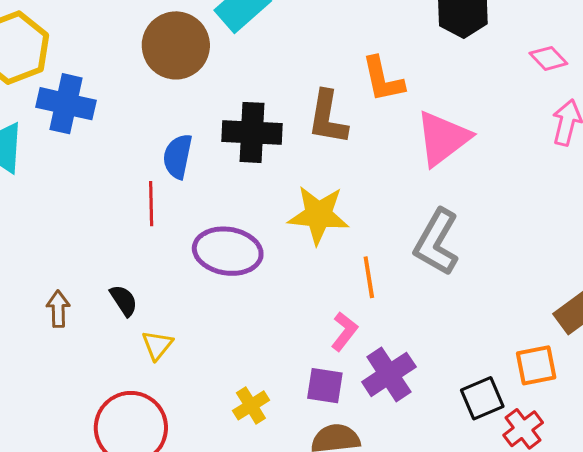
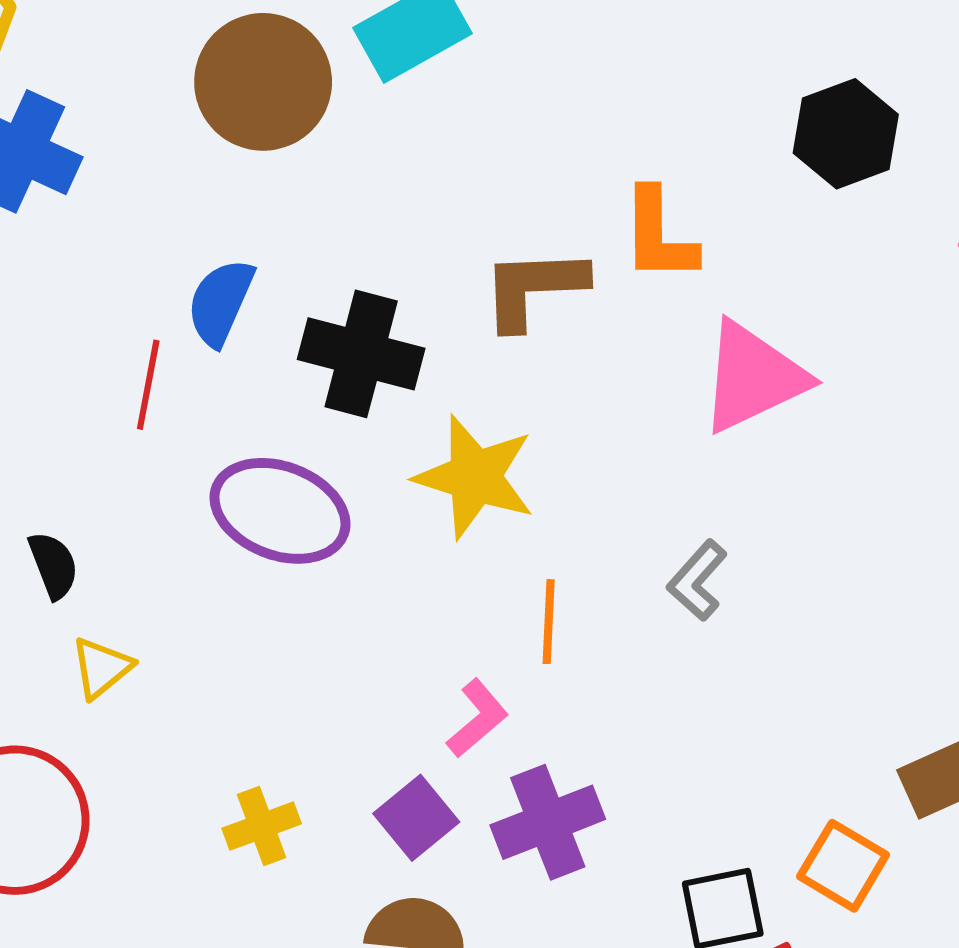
brown L-shape: (328, 118) -> (534, 288), turned 66
black cross: (252, 132) -> (361, 354), moved
gray L-shape: (437, 242) -> (697, 580), size x0.6
orange square: (536, 365) -> (843, 866), turned 30
purple square: (325, 386) -> (416, 818), turned 30

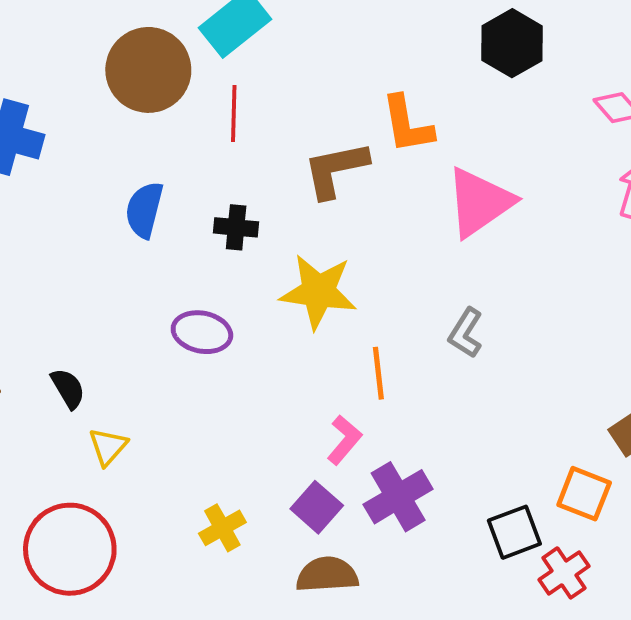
black cross: (361, 354) -> (236, 227), size x0.6
red line: (148, 385) -> (234, 114), moved
purple ellipse: (280, 511) -> (202, 332), size x0.7

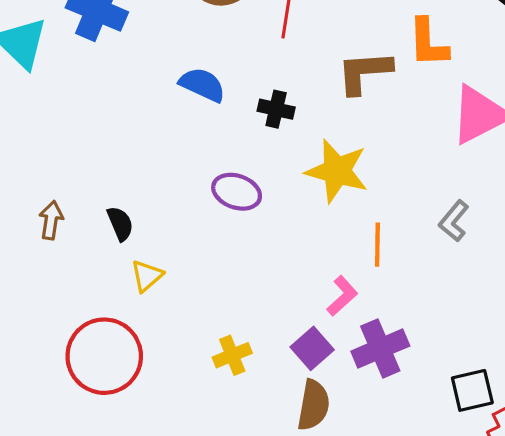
blue semicircle: (144, 210) -> (202, 85), turned 93
brown semicircle: (327, 575) -> (313, 405), turned 96

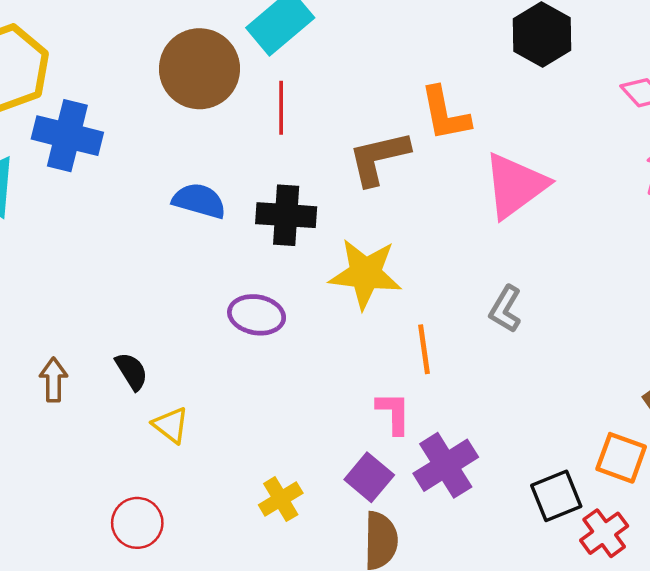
black cross: (276, 109) -> (286, 215), size x1.4
yellow triangle: (147, 276) -> (171, 425), turned -32
pink L-shape: (342, 296) -> (394, 413), turned -39
red circle: (104, 356) -> (137, 523), size x0.6

